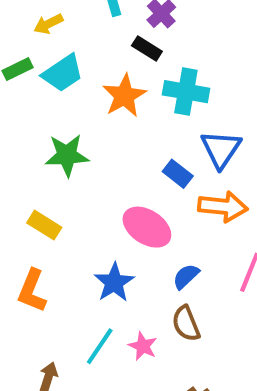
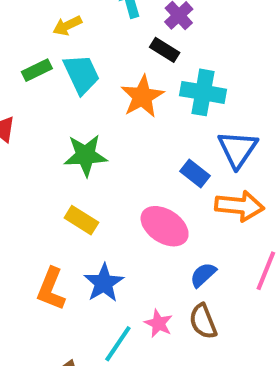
cyan trapezoid: (63, 73) -> (81, 74), turned -81
yellow rectangle: (44, 225) -> (81, 220), moved
blue star: (114, 283) -> (104, 283), moved
pink star: (143, 346) -> (158, 323), moved

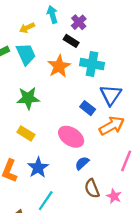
yellow arrow: (67, 26) -> (27, 28), moved
orange arrow: (240, 206) -> (112, 126), turned -35
blue semicircle: (203, 275) -> (82, 163), moved
pink star: (158, 323) -> (114, 196), moved

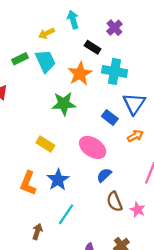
purple cross: (79, 22) -> (114, 28), moved
green star: (28, 98) -> (64, 104), moved
orange arrow: (112, 126) -> (135, 136), size x0.6

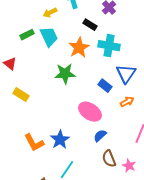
yellow rectangle: (45, 144) -> (21, 95), moved
orange L-shape: (28, 183) -> (34, 143), turned -50

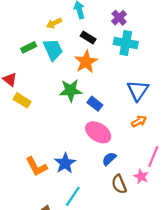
black rectangle: (90, 25) -> (88, 37), moved
cyan cross: (109, 46) -> (126, 43), moved
blue rectangle: (105, 86) -> (95, 104), moved
yellow rectangle: (21, 95) -> (22, 100), moved
pink star: (129, 166) -> (141, 176), moved

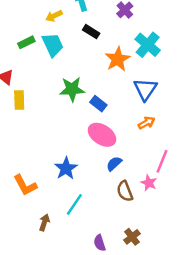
cyan cross: (126, 43) -> (148, 45), moved, turned 30
orange star: (86, 62) -> (118, 59), moved
yellow rectangle: (22, 100) -> (19, 100), turned 56
orange L-shape: (36, 166) -> (25, 185), moved

